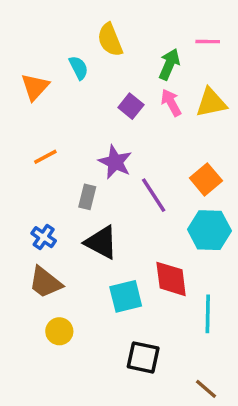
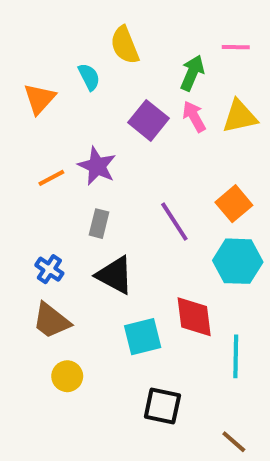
purple square: (131, 106) -> (149, 120), size x1.4
purple star: (115, 162) -> (97, 166), moved

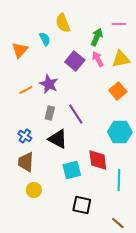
orange square: (234, 204) -> (118, 91), moved
purple line: (174, 222) -> (76, 114), moved
brown trapezoid: (51, 321) -> (26, 162), turned 55

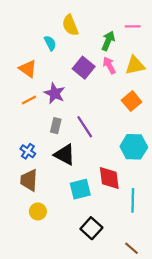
orange triangle: (20, 50) -> (28, 69), moved, turned -36
black square: (82, 205) -> (91, 228), turned 30

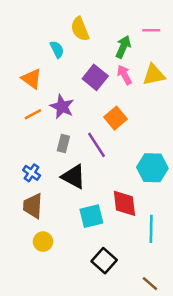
orange square: (132, 101) -> (116, 118), moved

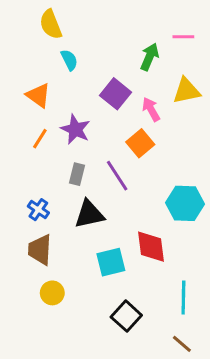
yellow semicircle: (80, 29) -> (51, 24), moved
pink arrow: (124, 75) -> (151, 109), moved
orange line: (33, 114) -> (40, 139), turned -30
black triangle: (74, 177) -> (89, 214), turned -40
cyan line: (151, 229) -> (183, 298), moved

